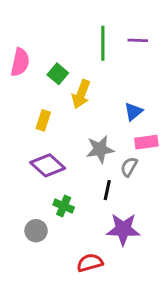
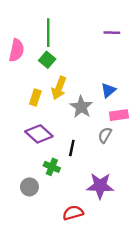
green line: (103, 43) -> (48, 33), moved
yellow arrow: (81, 94) -> (59, 88), moved
gray star: (100, 149) -> (81, 107), moved, turned -30
black line: (107, 190) -> (72, 148), moved

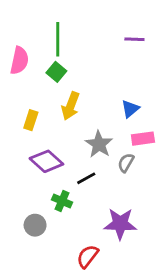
yellow rectangle: (35, 97) -> (31, 120), moved
gray star: (81, 107) -> (99, 144), moved
black line: (72, 148) -> (86, 178), turned 49
red semicircle: (73, 213) -> (88, 256), turned -36

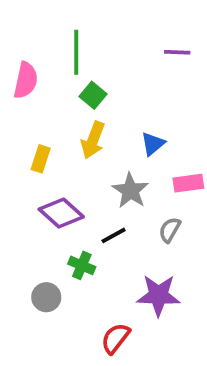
green square: (56, 72) -> (93, 95), moved
blue triangle: (130, 109) -> (153, 144), moved
gray semicircle: (126, 163) -> (170, 230), moved

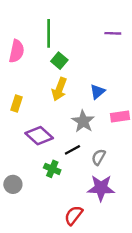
yellow rectangle: (41, 159) -> (17, 103), moved
gray semicircle: (170, 230) -> (99, 157), moved
gray circle: (46, 297) -> (13, 184), moved

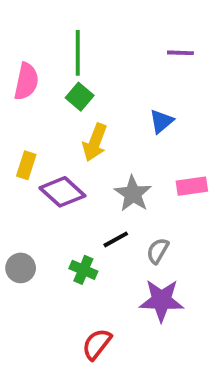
green square: (59, 61) -> (80, 97), moved
blue triangle: (97, 92) -> (161, 121), moved
purple diamond: (39, 136) -> (62, 192), moved
gray circle: (13, 184) -> (21, 268), moved
red semicircle: (74, 215) -> (97, 344), moved

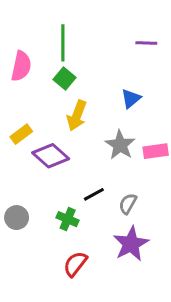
yellow rectangle: (26, 165) -> (21, 134), turned 35
gray star: (133, 194) -> (120, 145), moved
purple star: (161, 300) -> (131, 244), turned -30
red semicircle: (97, 344) -> (75, 264), moved

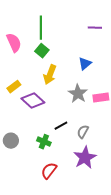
pink semicircle: (21, 66) -> (14, 43), turned -36

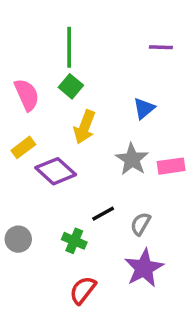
pink semicircle: (14, 43) -> (27, 95), moved

